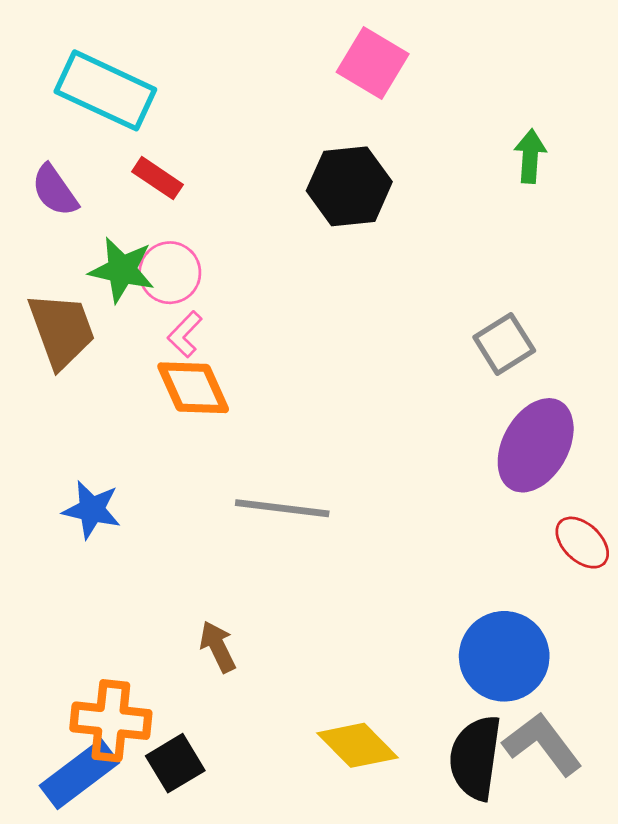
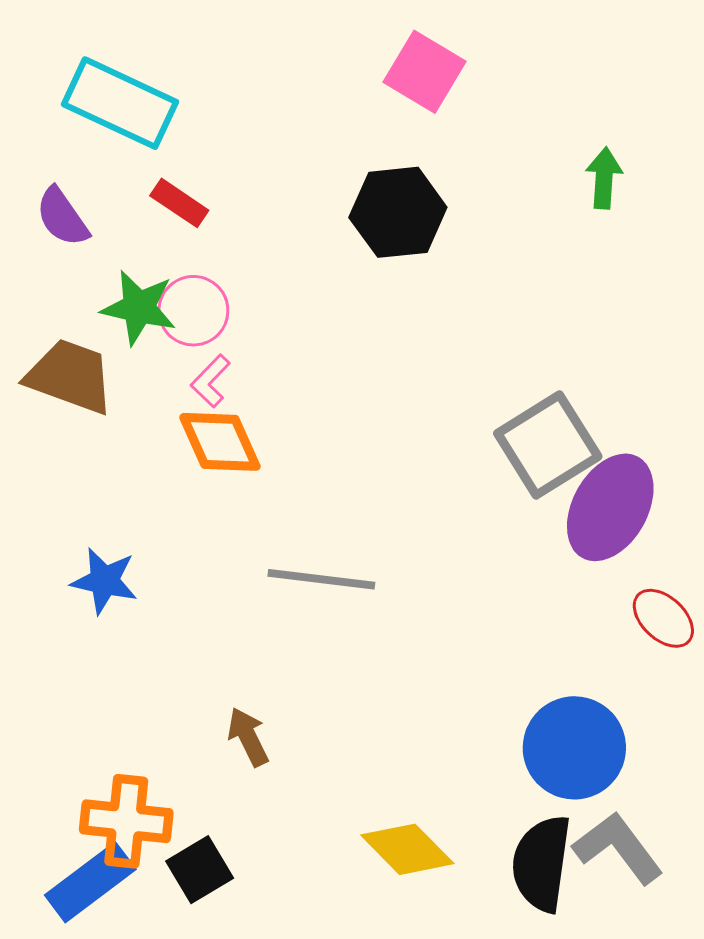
brown trapezoid: (62, 330) -> (70, 376), turned -50
gray square: (504, 344) -> (548, 445), moved, size x1.5

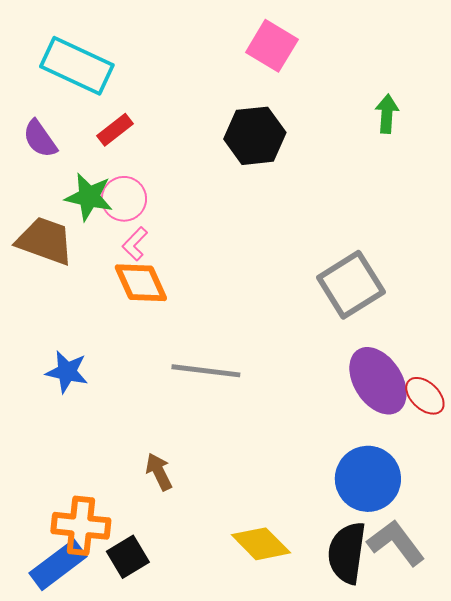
red rectangle: (179, 203) -> (115, 130), turned -72
purple ellipse: (610, 507) -> (378, 381), moved, turned -62

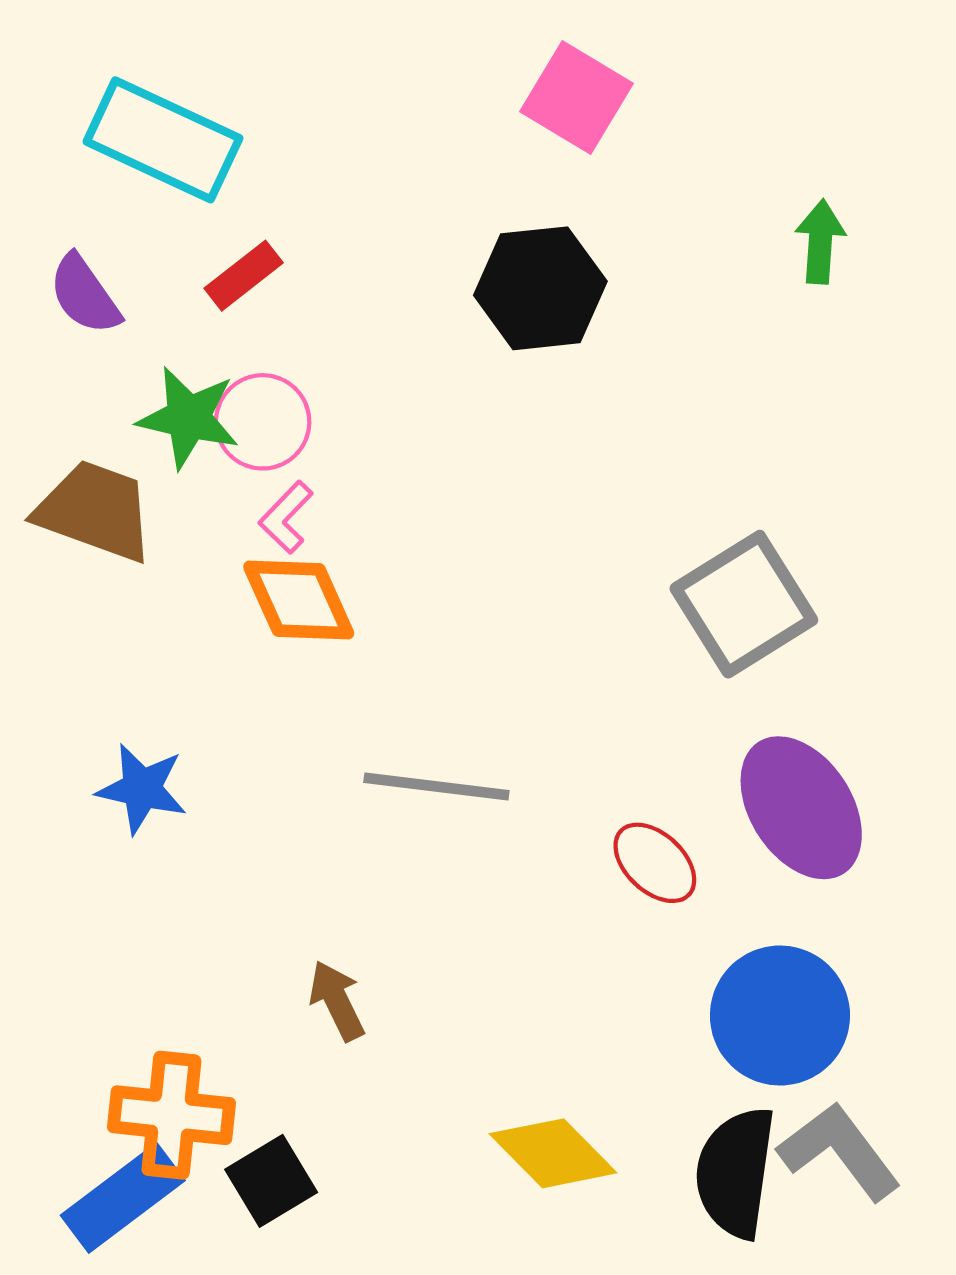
red ellipse: (425, 396) -> (655, 863), moved

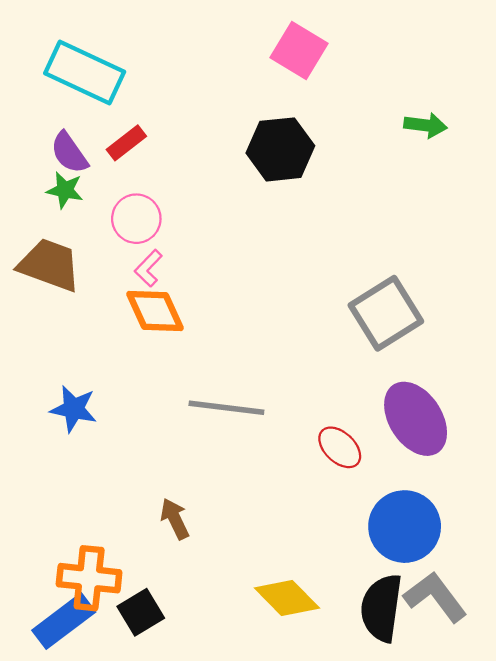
green arrow: (820, 242) -> (425, 125), turned 93
purple semicircle: (85, 295) -> (69, 153), moved
green star: (188, 418) -> (65, 190), moved, size x0.7

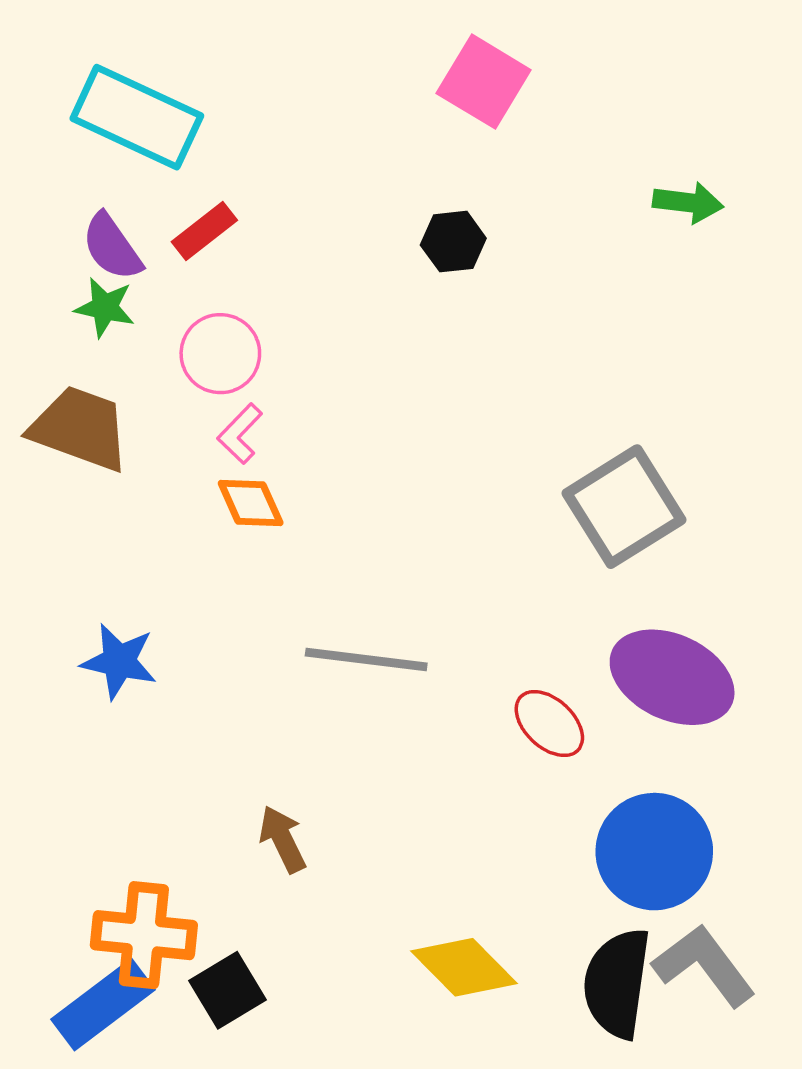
black hexagon: (280, 149) -> (453, 242), size x0.6
orange diamond: (155, 311) -> (251, 503), size x0.7
purple ellipse: (416, 419) -> (672, 677), turned -32

